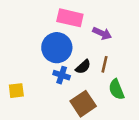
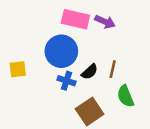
purple arrow: (102, 33) -> (105, 22), moved
yellow square: (16, 91) -> (18, 69), moved

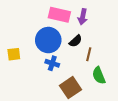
purple arrow: (105, 22) -> (83, 17), turned 77
black semicircle: (90, 72) -> (76, 41), moved

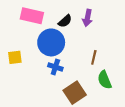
pink rectangle: (59, 15) -> (32, 16), moved
black semicircle: (76, 41) -> (65, 21), moved

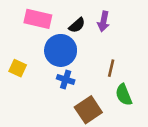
yellow square: (15, 57) -> (18, 68), turned 32

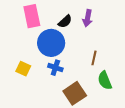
pink rectangle: (38, 19) -> (32, 16), turned 65
yellow square: (18, 68) -> (23, 69), moved

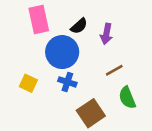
purple arrow: (88, 18) -> (106, 34), moved
brown line: (94, 58) -> (114, 70), turned 48

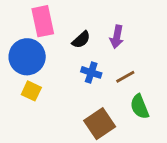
black semicircle: (79, 26) -> (81, 40), moved
blue circle: (62, 52) -> (27, 57), moved
blue cross: (67, 82) -> (91, 72), moved

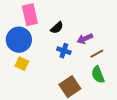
purple arrow: (117, 37) -> (85, 39), moved, turned 56
brown line: (125, 77) -> (97, 54), moved

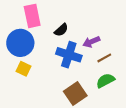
blue cross: (64, 51) -> (69, 55), size x1.6
green semicircle: (98, 75) -> (105, 81), turned 84

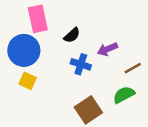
blue cross: (69, 55) -> (81, 64), size x0.7
brown line: (104, 58) -> (133, 68), moved

